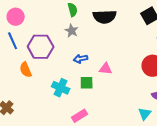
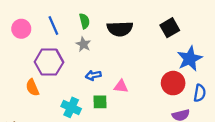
blue line: (13, 41) -> (53, 25), moved

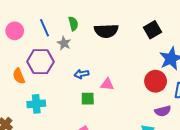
gray star: (83, 44) -> (64, 43), moved
orange semicircle: (32, 87) -> (19, 76), moved
cyan cross: (71, 107) -> (36, 104), moved, turned -30

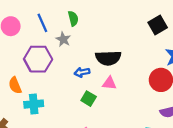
black semicircle: (106, 31) -> (108, 58), moved
orange semicircle: (19, 76) -> (15, 85), moved
green square: (88, 99) -> (89, 99), turned 32

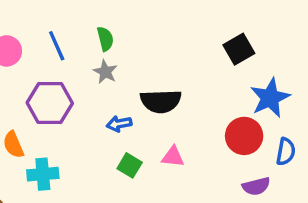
gray star: (63, 39) -> (105, 72), moved
pink triangle: (109, 83) -> (173, 157), moved

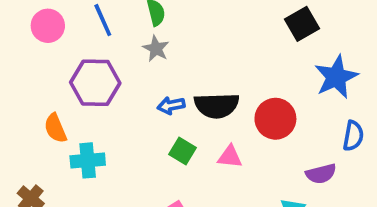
black semicircle: (161, 101) -> (217, 105), moved
red circle: (244, 136) -> (275, 119), moved
pink triangle: (173, 157) -> (230, 157), moved

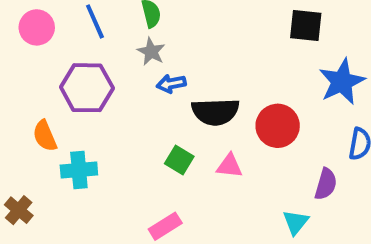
black square: (302, 24) -> (306, 25), turned 36
blue arrow: (171, 105) -> (171, 84), moved
purple semicircle: (321, 174) -> (326, 184), turned -60

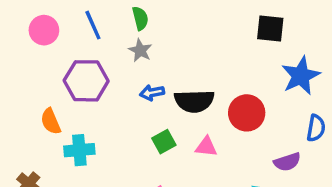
blue arrow: (171, 84) -> (152, 93), moved
green square: (179, 160) -> (164, 142), turned 30
purple semicircle: (326, 184) -> (287, 162), turned 56

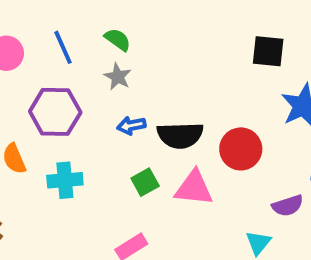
green semicircle: (140, 18) -> (118, 40), turned -40
pink triangle: (206, 147) -> (194, 188), size x1.5
cyan cross: (79, 150) -> (65, 180), moved

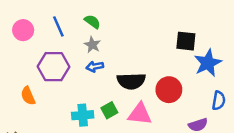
black square: (268, 51) -> (186, 41), moved
blue arrow: (131, 126) -> (95, 67), moved
cyan cross: (65, 180) -> (83, 115), moved

